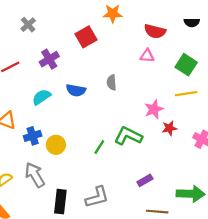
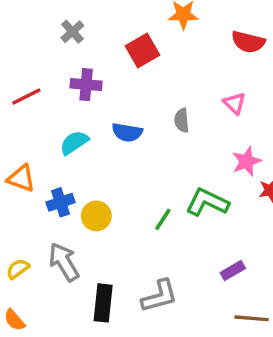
gray cross: (28, 25) -> (72, 32), moved
pink triangle: (147, 56) -> (235, 103), moved, turned 40
purple cross: (49, 59) -> (86, 85), turned 36

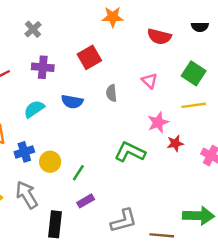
red square: (142, 50) -> (89, 57), moved
green line: (163, 219) -> (78, 173), moved
purple rectangle: (233, 271) -> (86, 201), moved
gray L-shape: (159, 296) -> (124, 221), moved

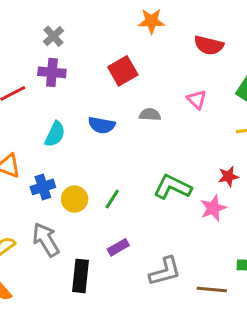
purple cross: (43, 67) -> (52, 72), moved
gray semicircle: (111, 93) -> (150, 115), turned 98
cyan semicircle: (34, 109) -> (55, 134), turned 150
pink star: (158, 122) -> (213, 208), moved
green line: (78, 173) -> (112, 199), moved

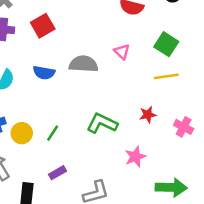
red square: (123, 71) -> (43, 26), moved
gray semicircle: (150, 115) -> (83, 64), size x1.6
pink star: (213, 208) -> (135, 157), moved

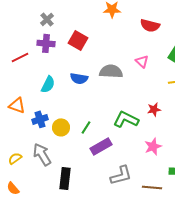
red square: (43, 26) -> (78, 40), turned -30
red star: (148, 115) -> (154, 109), moved
purple rectangle: (58, 173) -> (101, 146), moved, size x1.5

